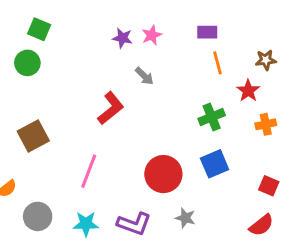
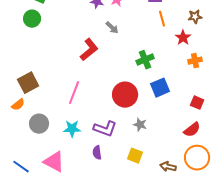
green cross: (212, 117) -> (145, 60), moved
brown square: (33, 136) -> (28, 83), moved

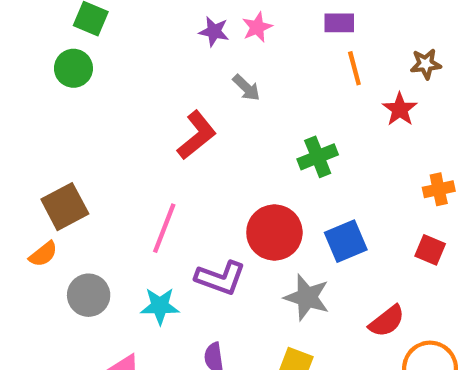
orange cross: (195, 61) -> (439, 189), moved
blue square: (160, 88) -> (346, 241), moved
gray star: (140, 125) -> (307, 297), size x1.5
purple L-shape: (105, 129) -> (220, 278), moved
red semicircle: (192, 130) -> (387, 321), moved

